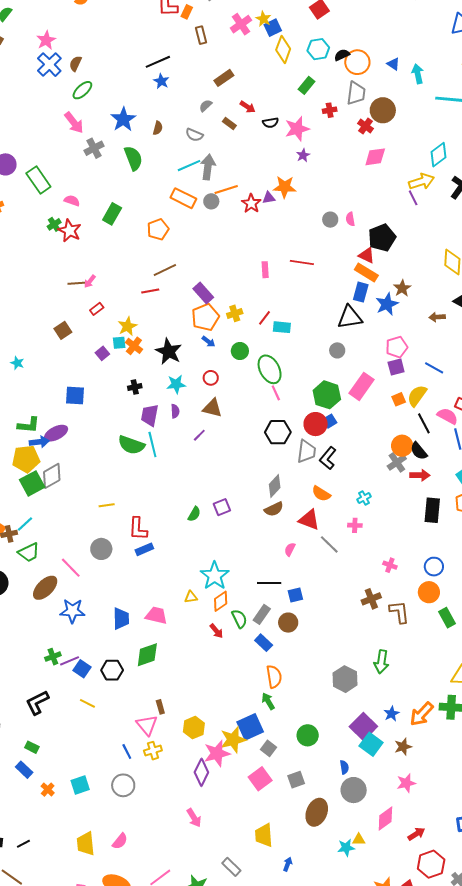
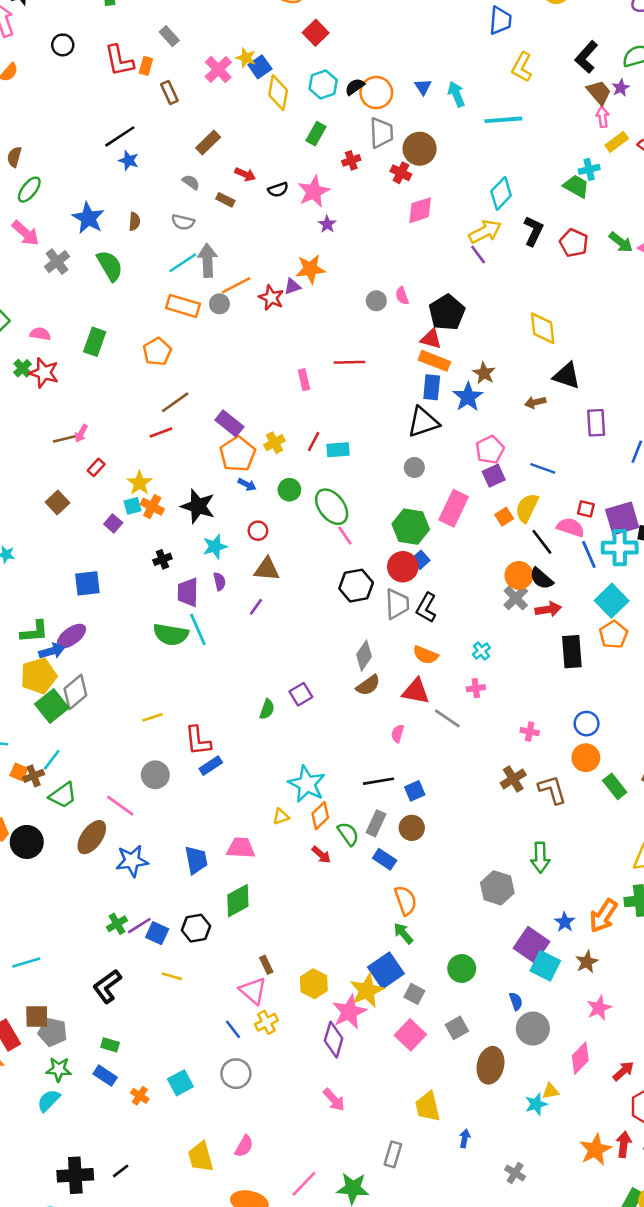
blue triangle: (393, 64) -> (423, 87), turned 32
gray semicircle: (206, 106) -> (191, 182), turned 88
gray rectangle: (231, 867) -> (393, 1154), turned 72

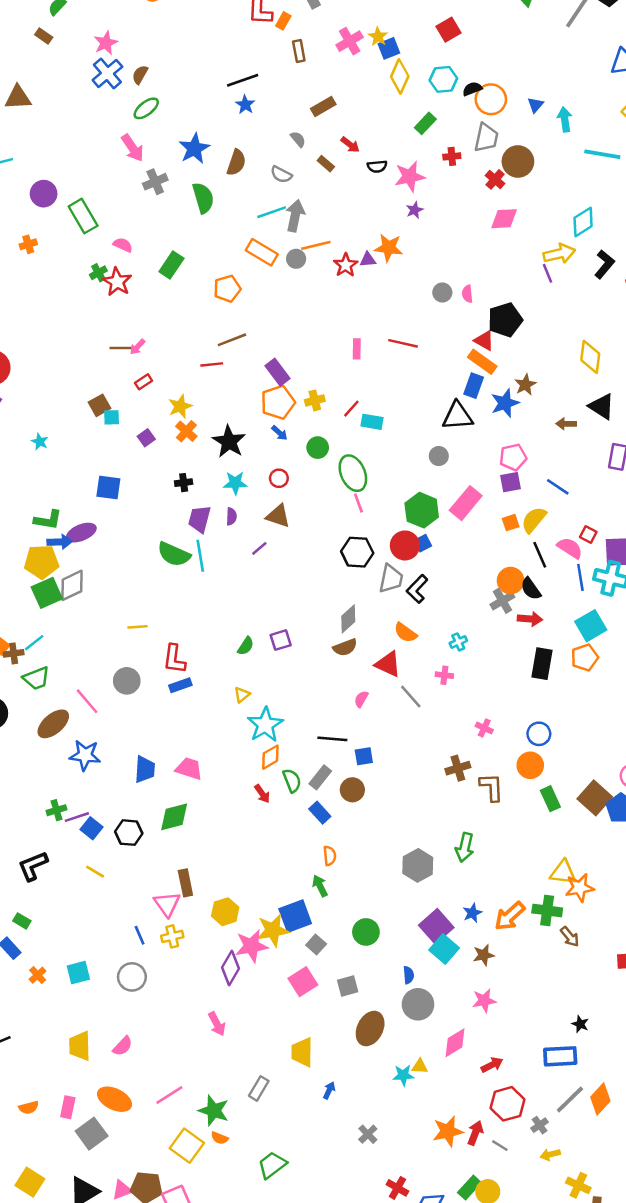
brown semicircle: (134, 221) -> (236, 163), size x1.5
cyan square: (132, 506) -> (112, 417), moved
yellow triangle: (281, 817) -> (242, 695), moved, turned -35
orange semicircle: (406, 900) -> (330, 856), size x0.7
brown rectangle: (266, 965) -> (185, 883), size x1.5

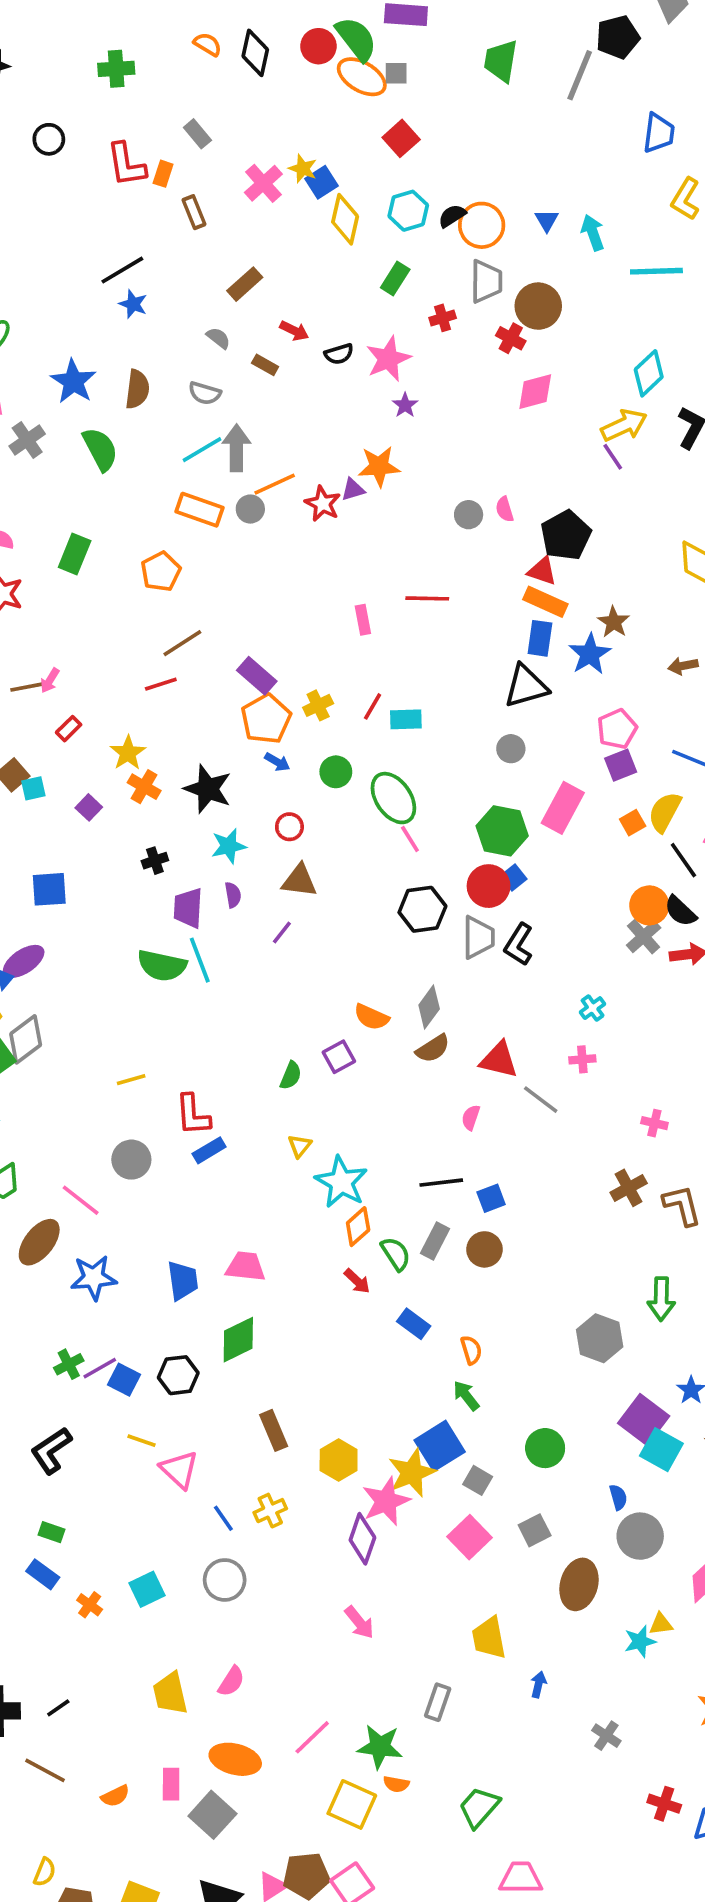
orange semicircle: (405, 633) -> (371, 1017), moved
blue rectangle: (320, 813) -> (414, 1324), moved
pink triangle: (167, 904) -> (179, 1470), moved

